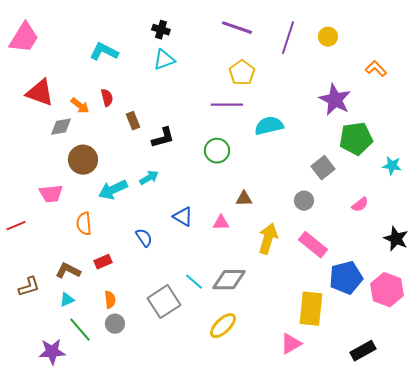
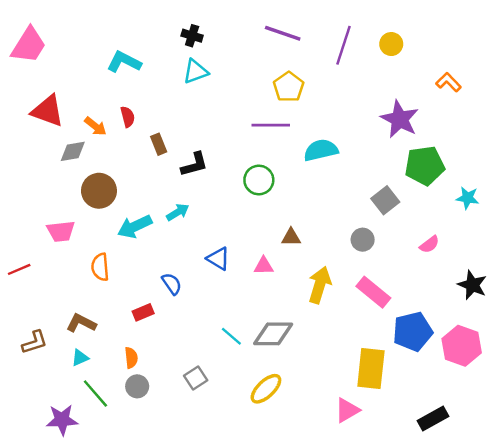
red rectangle: (103, 262) -> (143, 312), moved
gray square: (164, 302) -> (196, 378), moved, size x0.6

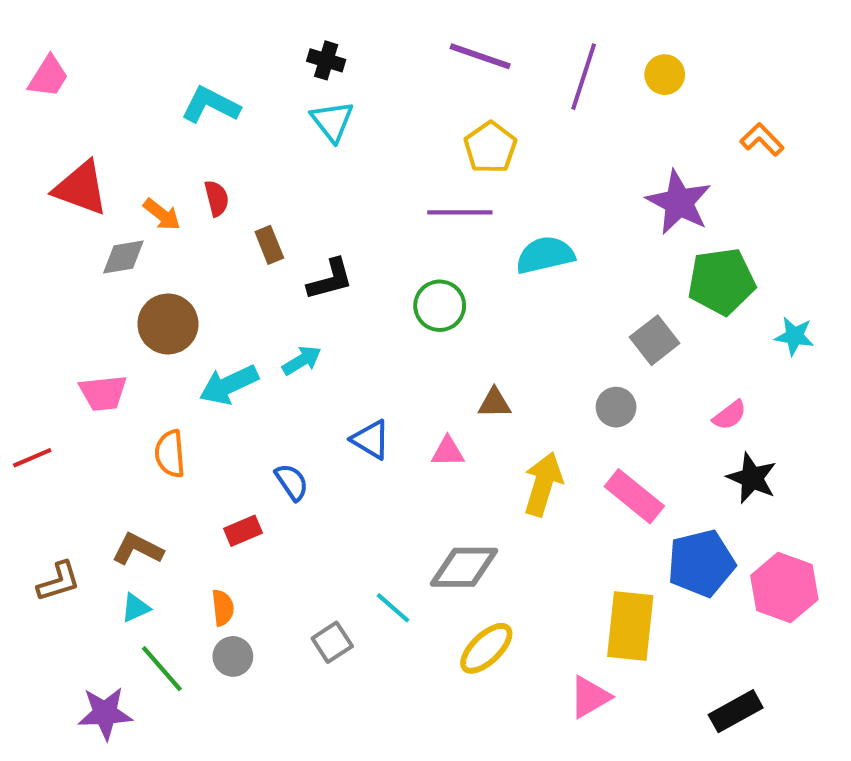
pink trapezoid: (29, 45) -> (48, 77), size x0.7
cyan triangle: (196, 71) -> (332, 121), turned -48
black star: (472, 285) -> (752, 478), moved
cyan line: (231, 336) -> (393, 608), moved
yellow ellipse: (266, 389) -> (486, 648), moved

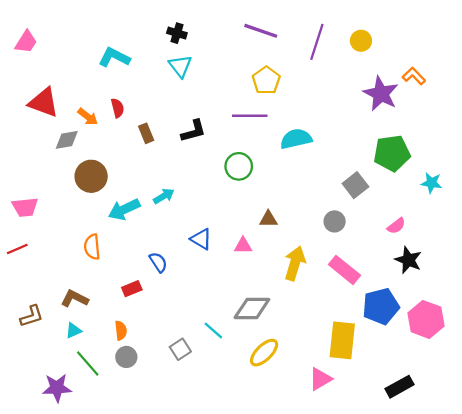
purple star: (679, 202) -> (381, 94), moved
black L-shape: (330, 279) -> (194, 131), moved
pink trapezoid: (103, 393) -> (25, 207), moved

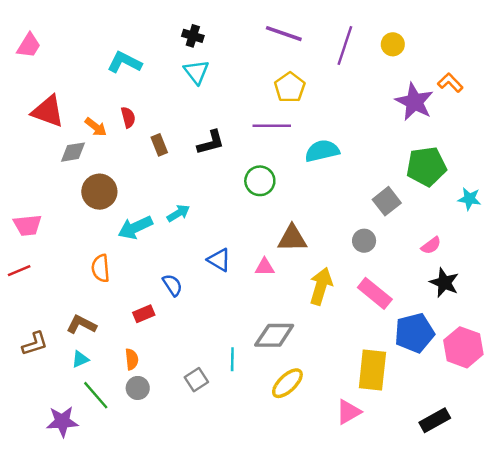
brown triangle: (268, 219) -> (292, 238), size x1.5
cyan line: (213, 331) -> (232, 359), turned 50

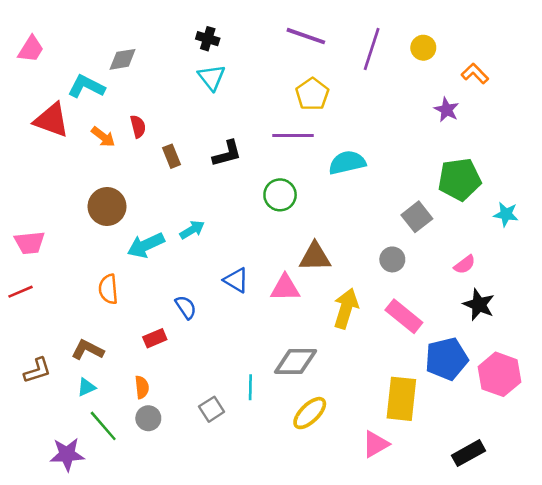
cyan L-shape: (125, 62) -> (86, 86), moved
orange L-shape: (450, 83) -> (475, 74), moved
purple star: (414, 102) -> (447, 110), size x0.6
gray diamond: (73, 152) -> (123, 59), moved
pink triangle: (265, 267) -> (285, 288), size x1.4

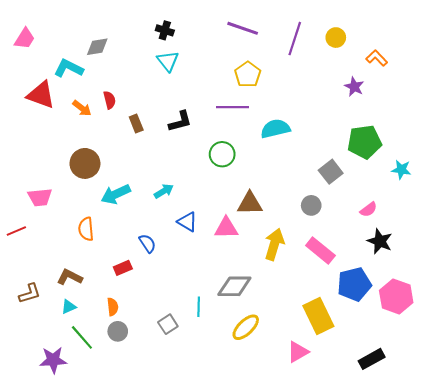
cyan arrow: (192, 230) -> (164, 191), moved
pink trapezoid: (30, 243) -> (40, 197), moved
yellow rectangle: (401, 399) -> (318, 316), turned -32

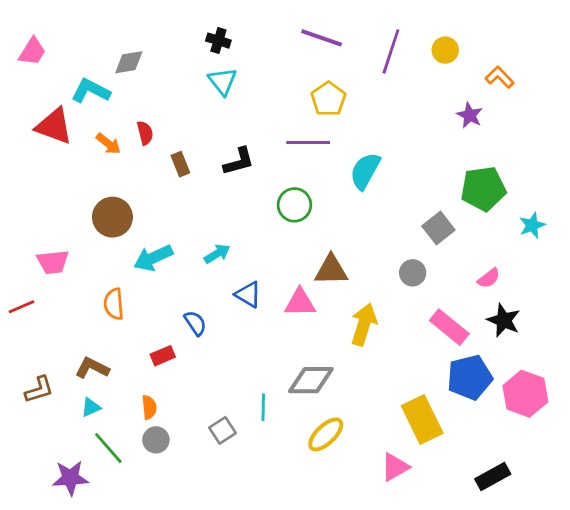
cyan semicircle: (275, 129) -> (365, 171), turned -48
cyan star: (401, 170) -> (532, 225), turned -30
pink rectangle: (320, 250) -> (449, 327), moved

